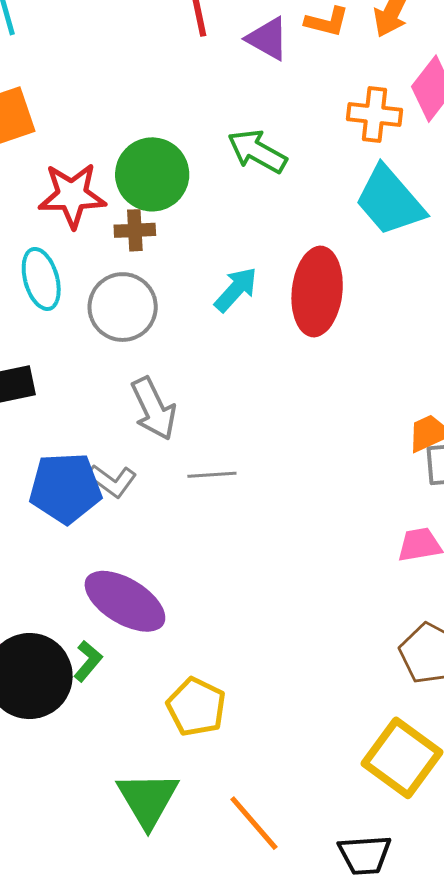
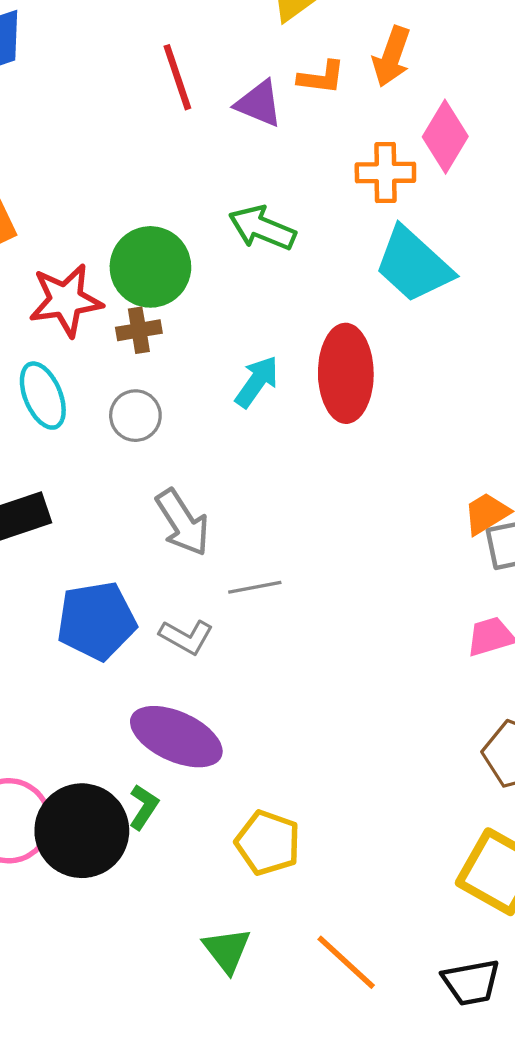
gray circle: (123, 307) -> (135, 416), size x0.7
gray L-shape: (112, 481) -> (186, 637), moved
green triangle: (148, 799) -> (227, 950), size x0.7

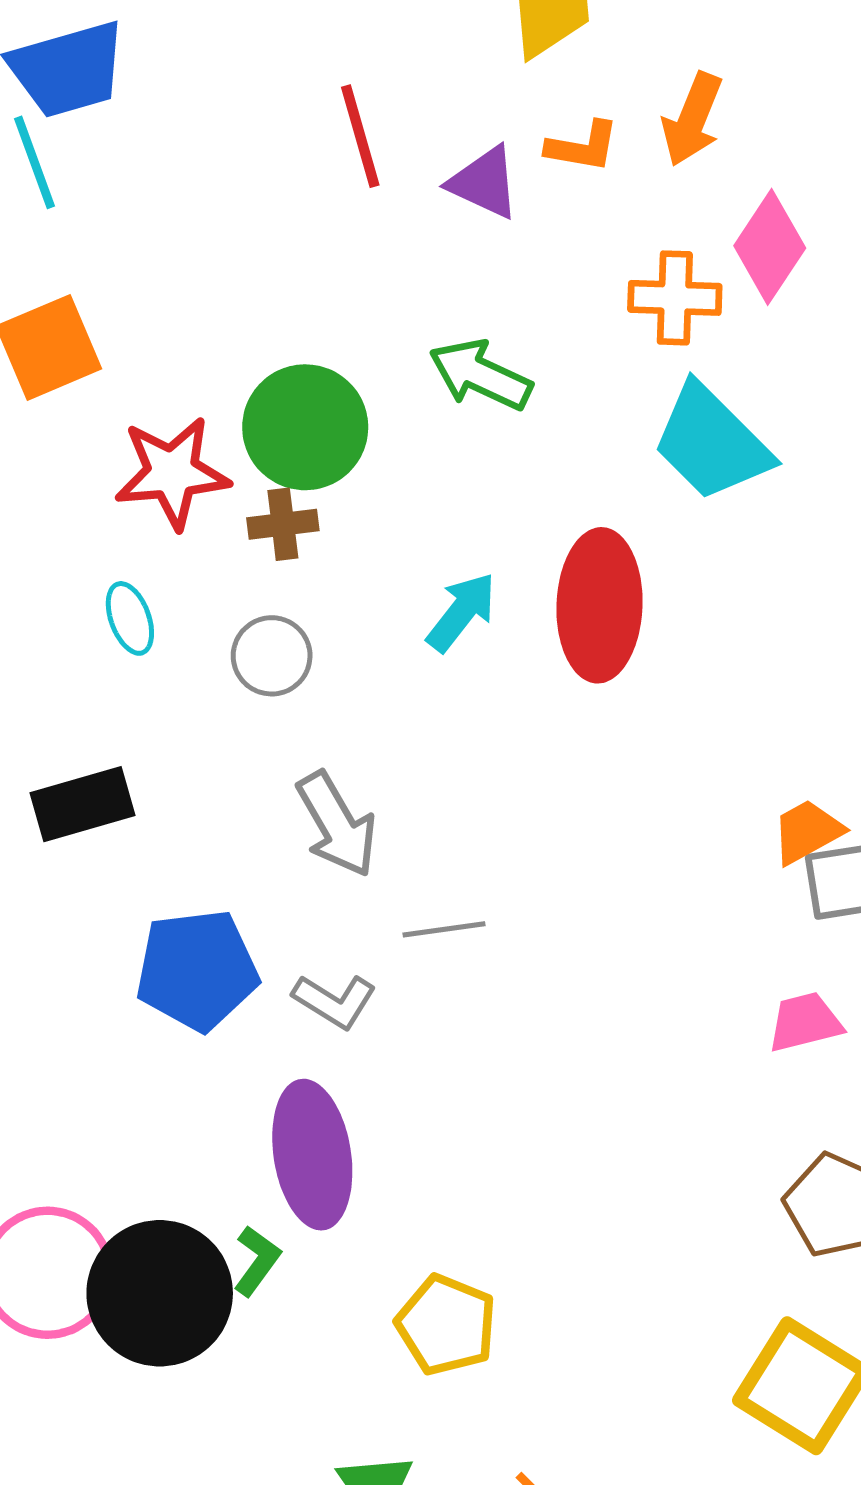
cyan ellipse: (43, 396) -> (130, 618), size x0.7
purple ellipse: (176, 737) -> (312, 1155), turned 54

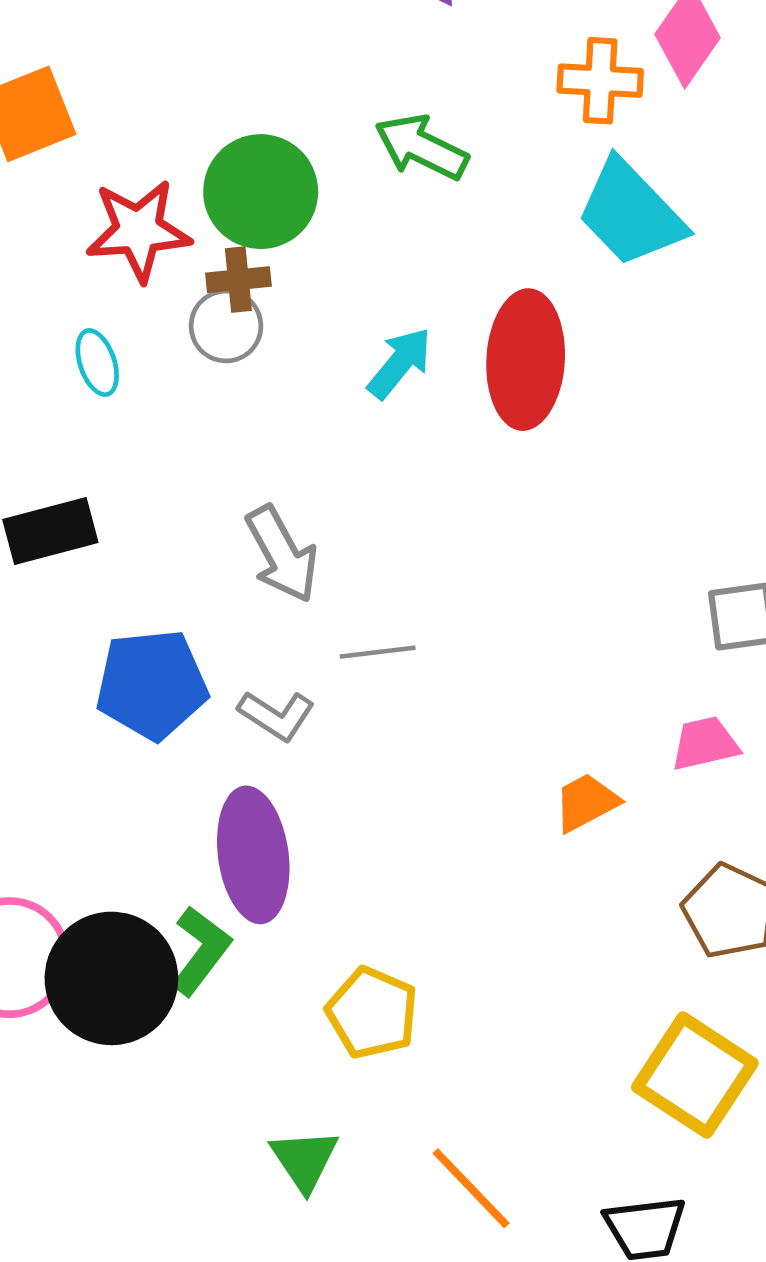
gray circle: (272, 656) -> (226, 326), moved
orange trapezoid: (807, 832) -> (586, 802), moved
green L-shape: (257, 1261) -> (201, 951), size x1.4

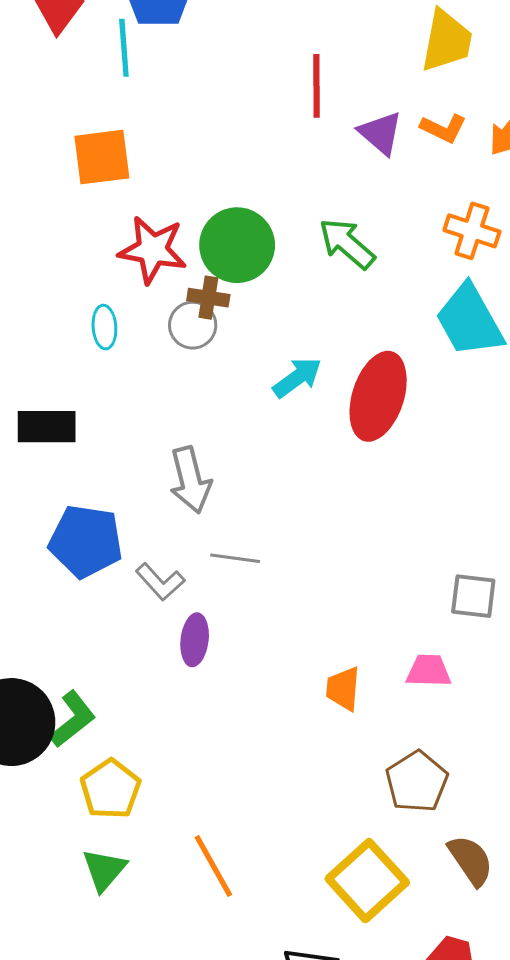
orange trapezoid: (586, 802) -> (343, 689), turned -72
purple ellipse: (253, 855) -> (195, 640), moved, size x0.6
yellow pentagon: (372, 1013) -> (110, 789), moved
orange line: (471, 1188) -> (213, 866), moved

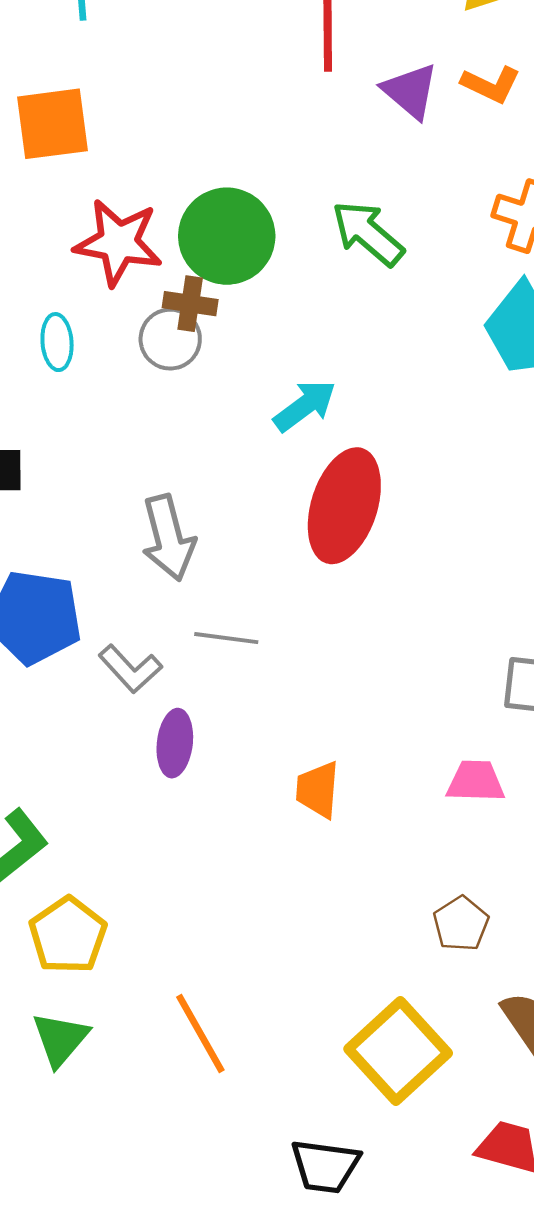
red ellipse: (378, 396) -> (344, 506), moved
orange trapezoid: (343, 689) -> (318, 790), moved
brown pentagon: (417, 782) -> (461, 924), size x0.7

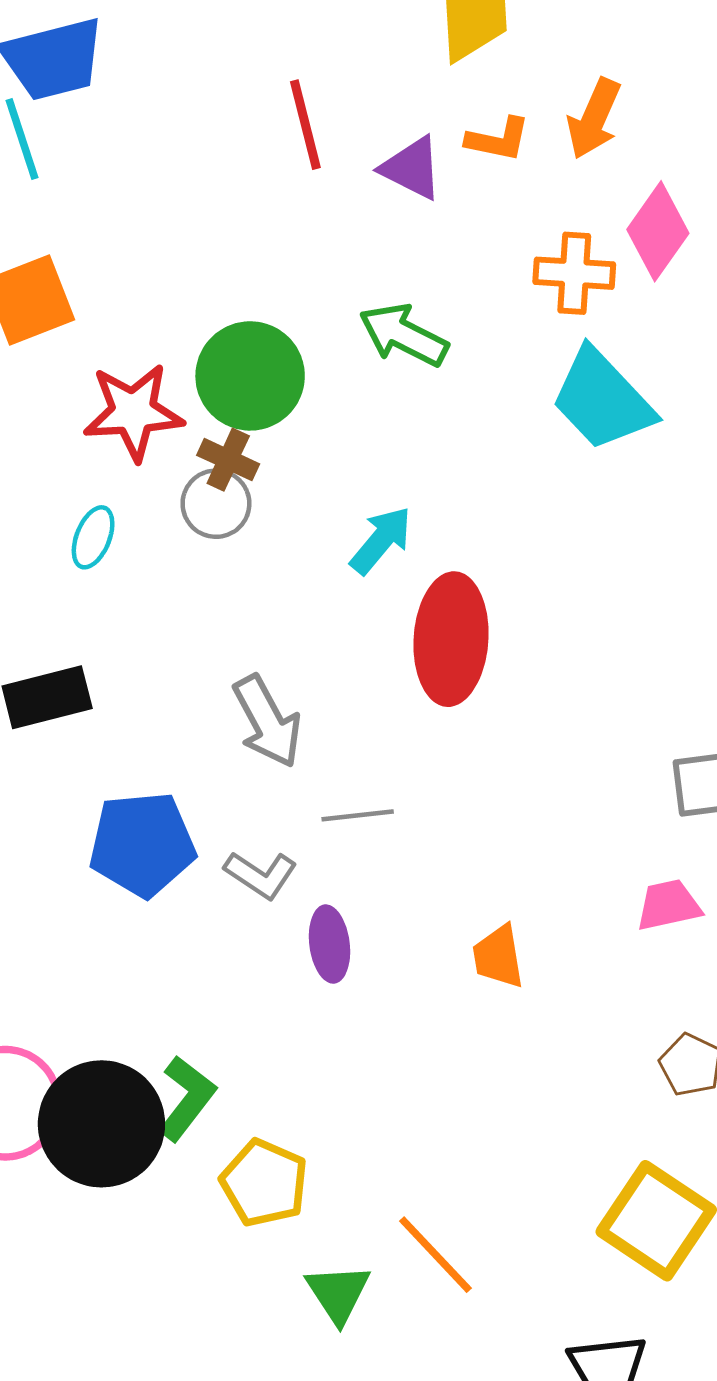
brown cross: (190, 304) -> (228, 460), turned 30
cyan ellipse: (57, 342) -> (93, 537), turned 40
green triangle: (60, 1039) -> (338, 1293), moved

